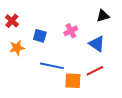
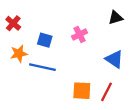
blue triangle: (97, 44) -> (114, 59), moved
blue line: (52, 66) -> (42, 67), moved
red line: (95, 71) -> (107, 92), moved, turned -36

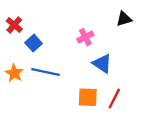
blue square: (45, 40) -> (34, 43), moved, turned 32
orange star: (19, 54) -> (14, 73), moved, turned -30
blue triangle: (114, 59) -> (102, 64), moved

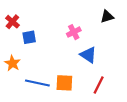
blue square: (34, 43) -> (29, 37), turned 32
blue line: (46, 72) -> (37, 83), moved
orange square: (88, 97) -> (64, 83), moved

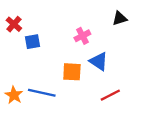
orange star: (12, 63) -> (14, 95), moved
orange square: (64, 83) -> (72, 72), moved
red line: (99, 85) -> (110, 95), turned 36

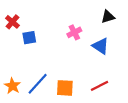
blue triangle: (99, 61) -> (101, 46), moved
orange square: (72, 72) -> (65, 88), moved
blue line: (42, 93) -> (38, 84), turned -60

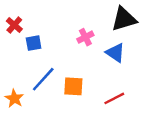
black triangle: (108, 17) -> (124, 19), size x1.6
blue line: (38, 84) -> (43, 79), moved
orange square: (65, 88) -> (73, 86), moved

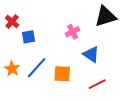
blue triangle: (115, 53) -> (91, 54), moved
orange star: (14, 98) -> (12, 69), moved

